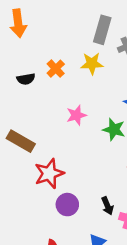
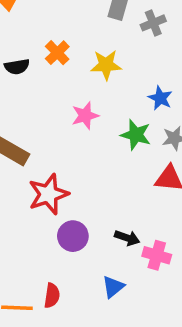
yellow star: (92, 63) -> (106, 65), moved
black arrow: (107, 206) -> (127, 238), turned -48

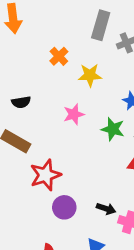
orange cross: (57, 53) -> (59, 56), moved
black semicircle: (17, 67) -> (21, 102), moved

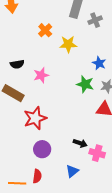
pink star: (74, 114) -> (41, 75), moved
purple circle: (64, 207) -> (42, 149), moved

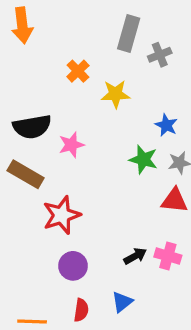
black semicircle: (17, 64) -> (32, 127), size x1.6
black arrow: (80, 143) -> (135, 256), turned -48
pink cross: (97, 153) -> (168, 256), moved
red semicircle: (37, 176) -> (81, 310), moved

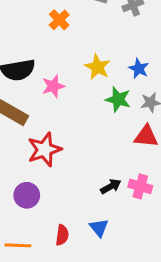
yellow star: (116, 94) -> (97, 67), moved, turned 30
purple circle: (73, 266) -> (27, 195), moved
blue triangle: (122, 302) -> (99, 228), turned -30

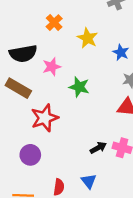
orange cross: (59, 20) -> (54, 23), moved
yellow star: (97, 67) -> (88, 38), moved
green star: (118, 99) -> (79, 87), moved

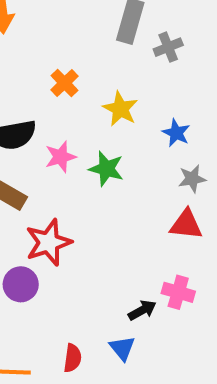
green star: (79, 87) -> (106, 169), moved
black arrow: (98, 148) -> (142, 310), moved
purple circle: (30, 155) -> (21, 284), moved

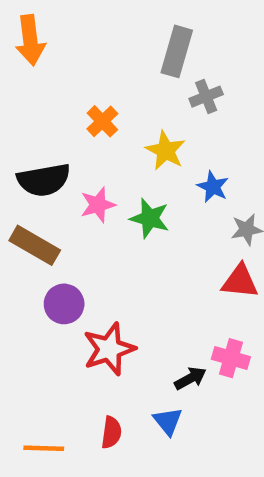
gray cross: (168, 47) -> (206, 97), moved
blue star: (176, 133) -> (213, 187), moved
red star: (49, 242) -> (109, 349), moved
purple circle: (21, 284) -> (64, 304), moved

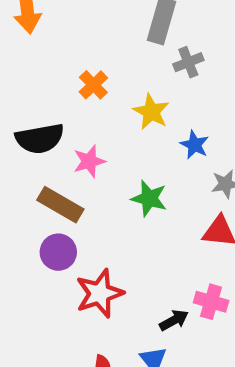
green star: (150, 218) -> (149, 198), moved
brown rectangle: (35, 245) -> (60, 205), moved

